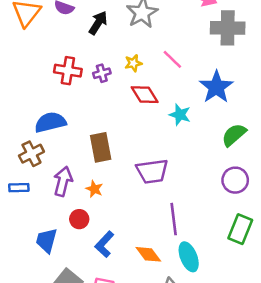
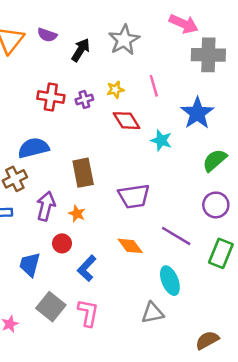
pink line: (172, 59) -> (154, 86), turned 30
purple line: (174, 219) -> (176, 236), moved, turned -52
orange diamond: (148, 254) -> (130, 246), moved

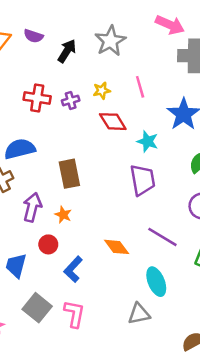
purple trapezoid: (134, 196) -> (143, 180), moved, turned -92

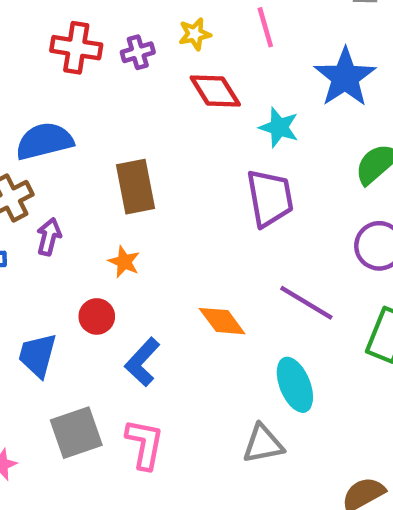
purple arrow: (32, 207) -> (49, 237), moved, size x0.7
gray square: (37, 308) -> (76, 433), turned 32

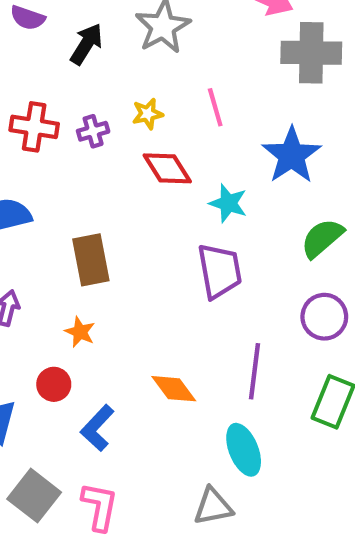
purple line: (306, 303) -> (254, 371), turned 66
gray square: (76, 433) -> (34, 496), turned -33

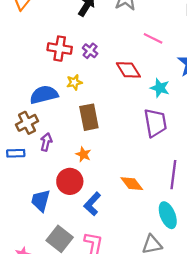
pink line: (215, 107) -> (153, 38), turned -48
yellow star: (148, 114) -> (74, 82), moved
purple cross: (93, 131) -> (90, 51), turned -35
red circle: (54, 384) -> (70, 181), size x1.5

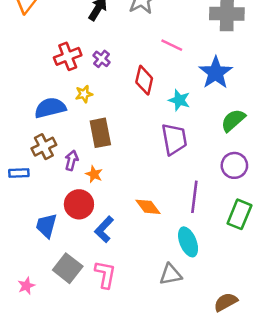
red cross: (60, 49) -> (68, 56), turned -30
red diamond: (128, 70) -> (144, 80), turned 45
brown cross: (27, 123) -> (44, 147), moved
purple arrow: (46, 142) -> (71, 160), moved

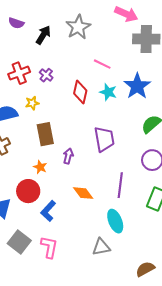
cyan star: (179, 100) -> (108, 92), moved
purple arrow: (71, 160) -> (68, 156), moved

